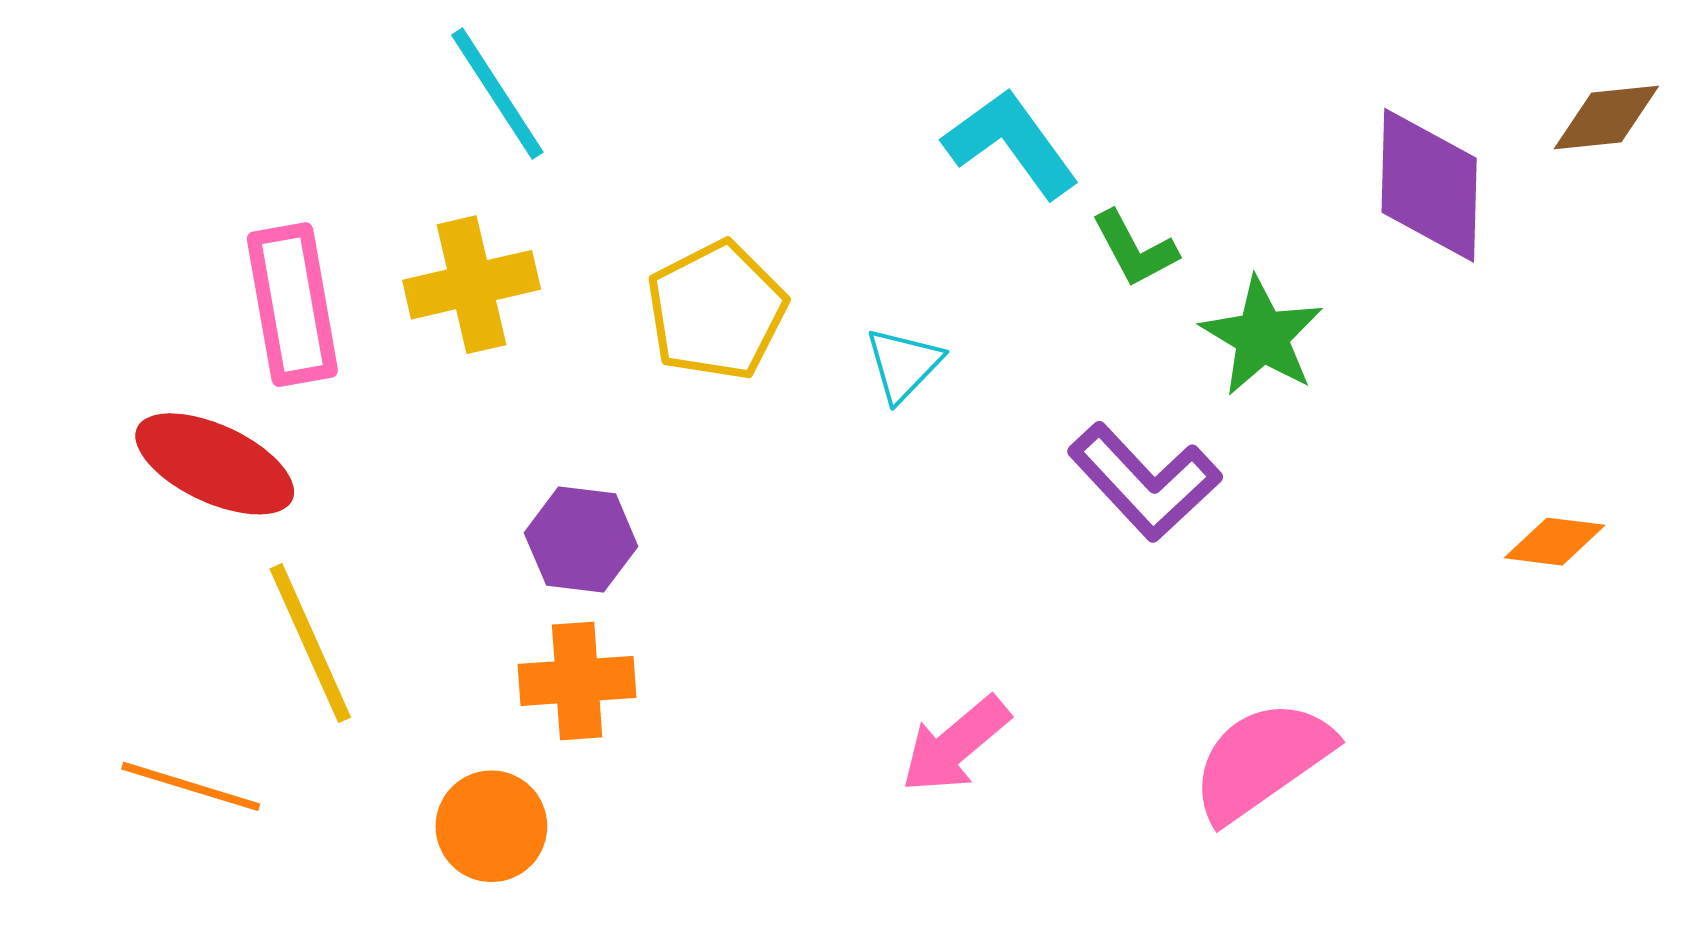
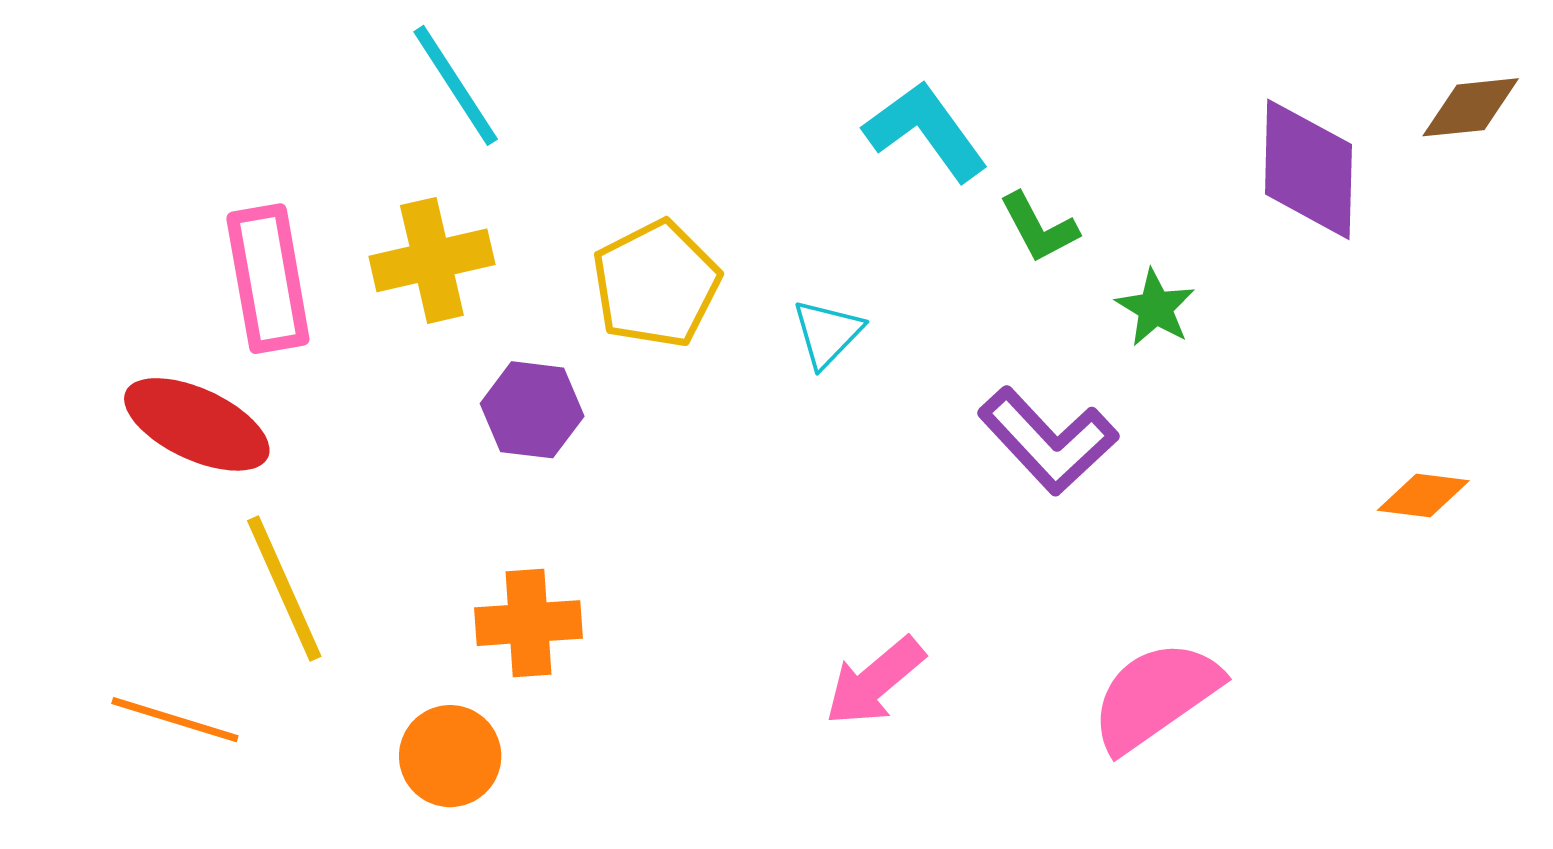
green star: (1262, 336) -> (1155, 308), size x0.7
purple hexagon: (581, 540) -> (532, 410), moved

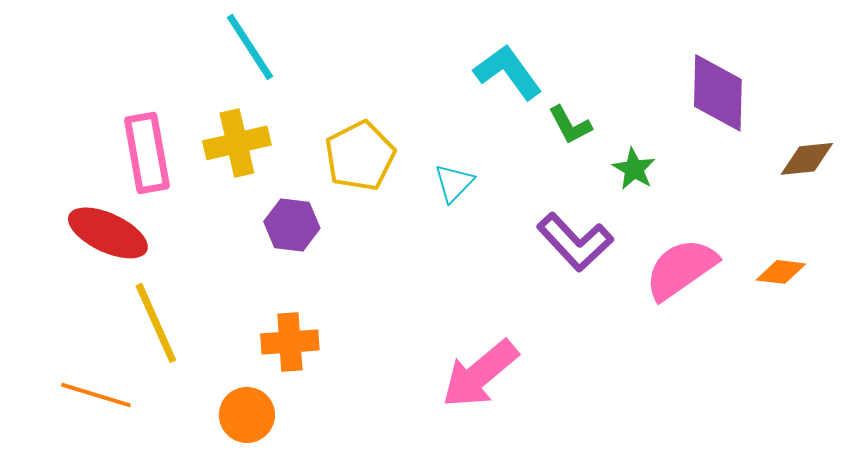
brown diamond: (1471, 107) -> (807, 159), moved
pink arrow: (875, 681) -> (480, 374), size x1.4
pink semicircle: (1155, 696) -> (681, 269), moved

